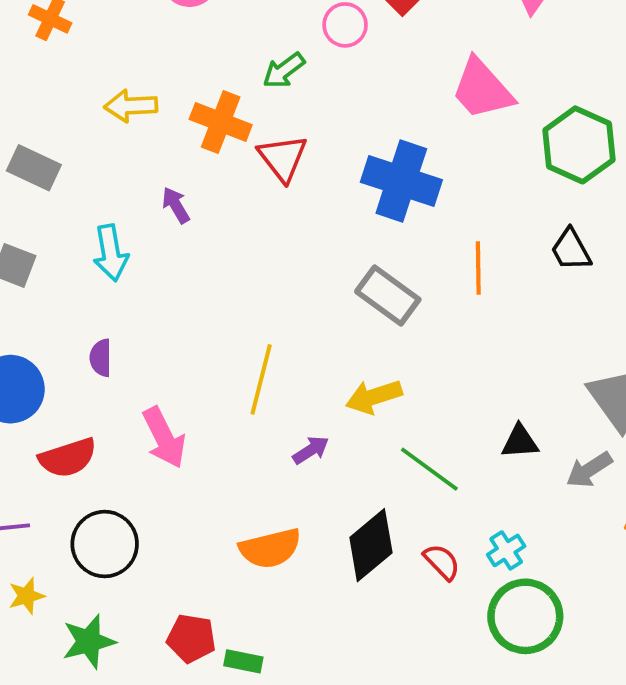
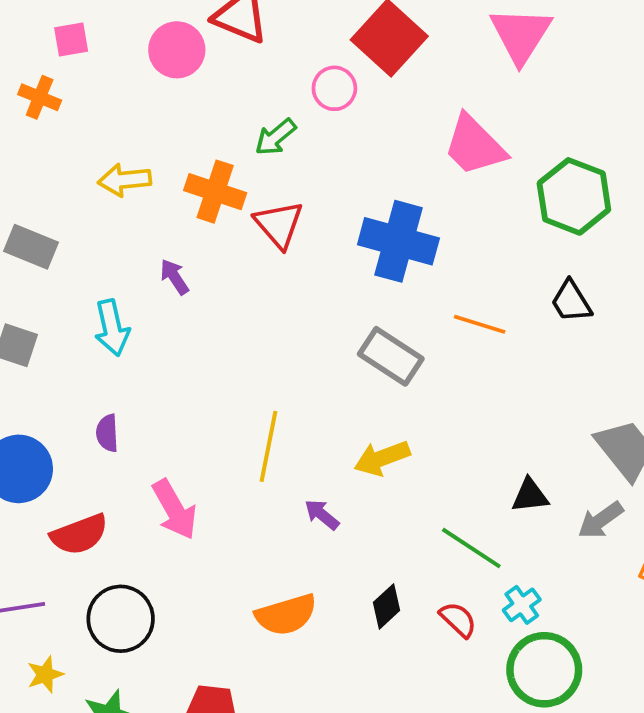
orange line: (478, 268) -> (480, 324), turned -69
purple arrow: (311, 450) -> (322, 515), turned -105
green line: (429, 469) -> (471, 548), moved
black diamond: (371, 545) -> (387, 606), size x0.6

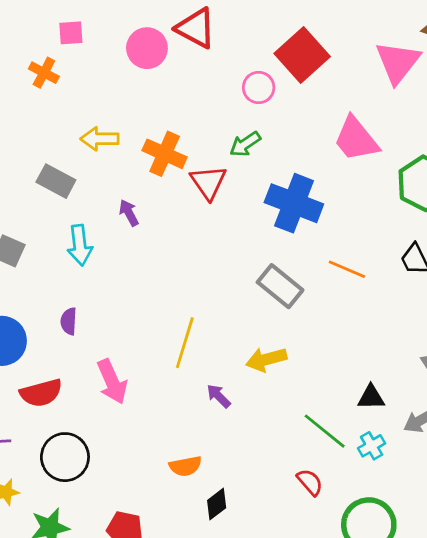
green arrow: (275, 137) -> (245, 144), moved
gray rectangle: (31, 247) -> (56, 181), moved
cyan cross: (522, 605) -> (372, 446), moved
black diamond: (387, 606) -> (217, 504), moved
orange semicircle: (286, 615) -> (185, 466), size x0.7

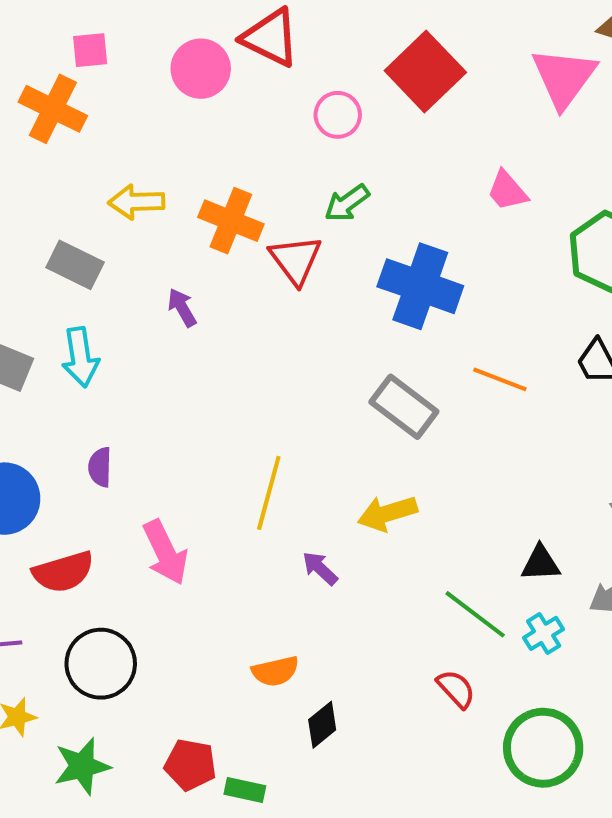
orange cross: (44, 73) -> (53, 109), size x1.5
pink circle: (259, 88) -> (338, 115), moved
pink trapezoid: (356, 139) -> (507, 191), size x0.6
cyan arrow: (80, 245) -> (80, 357), moved

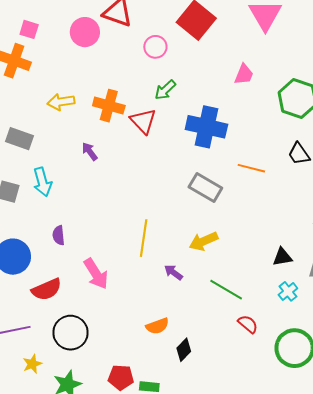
pink square: (90, 50) -> (29, 29), turned 30
pink trapezoid: (507, 191) -> (244, 74), turned -110
gray rectangle: (75, 265) -> (19, 139), moved
green line: (475, 614) -> (226, 290), moved

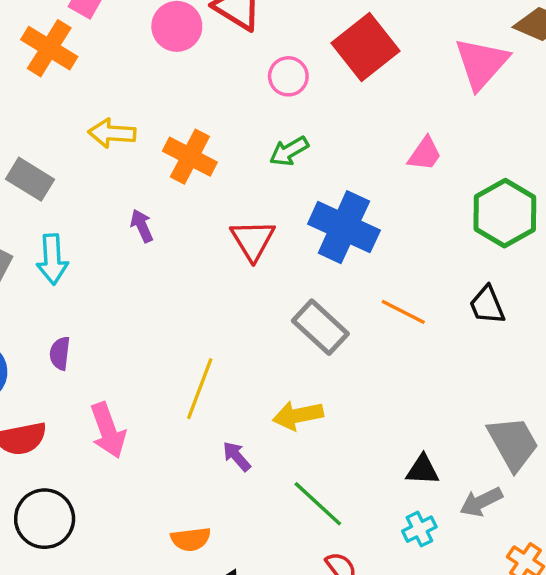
red triangle: (143, 121) -> (253, 240), moved

